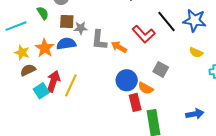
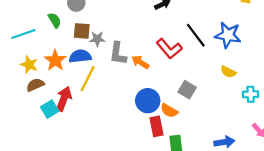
yellow line: (71, 85) -> (88, 79), moved

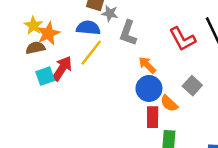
orange star: (55, 60) -> (48, 34), moved
orange arrow: (140, 62) -> (147, 65), moved

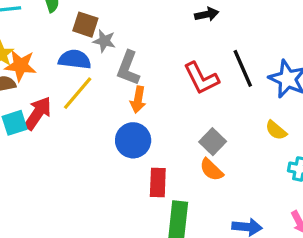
orange star: (48, 34) -> (21, 66), turned 30
orange arrow: (147, 65) -> (138, 100), moved, turned -126
blue circle: (149, 88) -> (133, 140), moved
orange semicircle: (169, 103) -> (211, 170), moved

